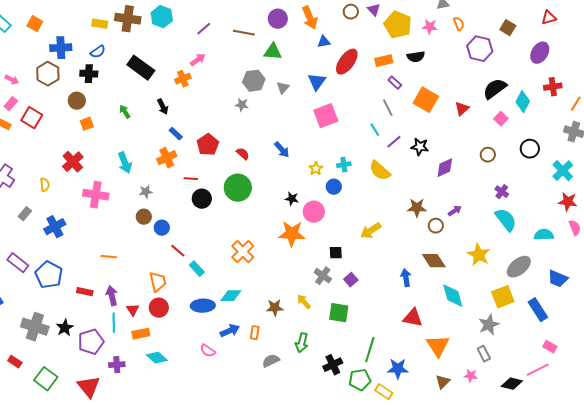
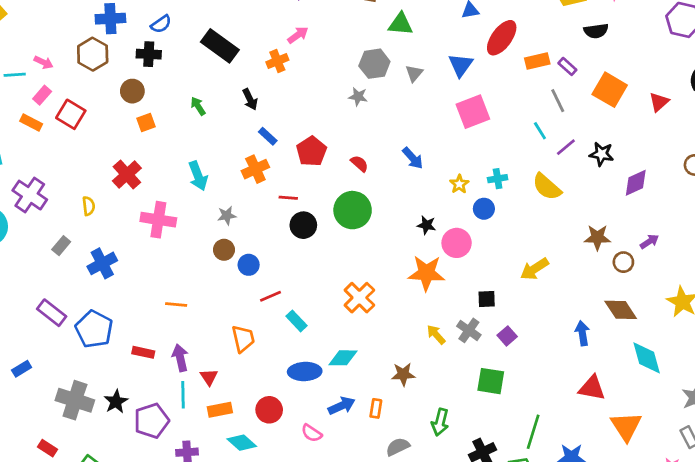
orange rectangle: (384, 61) -> (537, 61), moved
red line: (178, 251) -> (271, 296), turned -63
yellow arrow: (304, 302) -> (436, 335), moved
red circle: (159, 308) -> (269, 410), moved

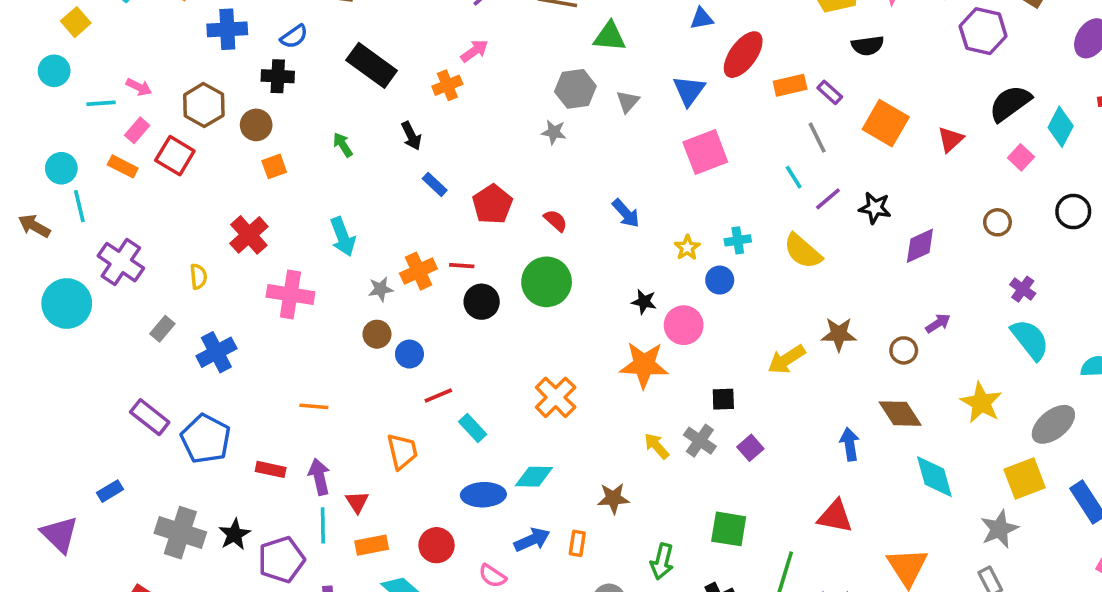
brown hexagon: (93, 54) -> (204, 105), moved
orange cross: (255, 169) -> (418, 271), moved
brown star: (597, 237) -> (839, 334), moved
green square: (491, 381) -> (729, 529), moved
red triangle: (592, 388) -> (835, 516), moved

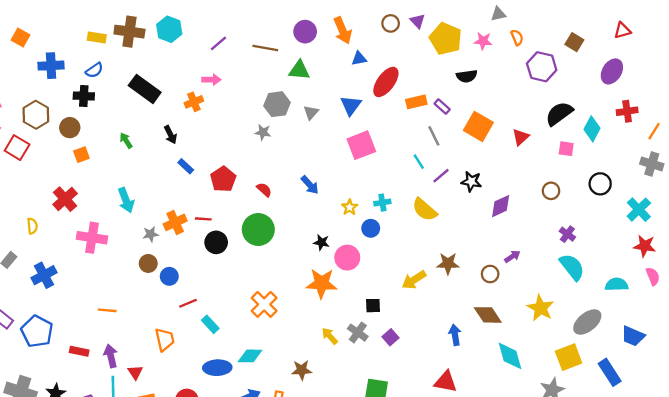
pink arrow: (474, 51) -> (211, 80), turned 36
pink square: (1021, 157) -> (566, 149), turned -35

